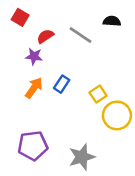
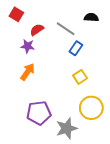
blue rectangle: (62, 84) -> (76, 48), moved
yellow circle: (117, 115) -> (91, 108), moved
purple pentagon: (33, 146) -> (39, 113), moved

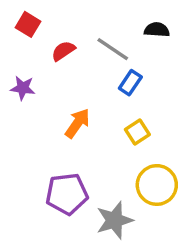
purple star: (28, 46) -> (23, 88), moved
orange arrow: (28, 72) -> (77, 123), moved

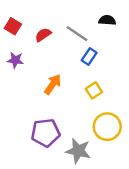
red square: (28, 24) -> (13, 26), moved
gray star: (114, 220) -> (78, 151), turned 30

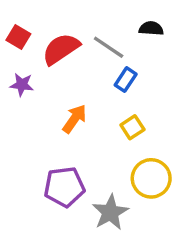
red semicircle: (43, 35) -> (61, 49), size x1.6
gray star: (78, 151) -> (110, 212), turned 30

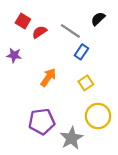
black semicircle: (151, 28) -> (98, 19), turned -48
red square: (18, 37) -> (23, 21), moved
red semicircle: (61, 49) -> (39, 32), size x0.6

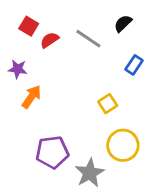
blue rectangle: (81, 52) -> (134, 65), moved
orange arrow: (48, 77) -> (32, 97), moved

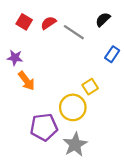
red semicircle: (50, 40) -> (48, 23), moved
orange arrow: (32, 97) -> (26, 81), turned 108
yellow circle: (123, 145) -> (73, 107), moved

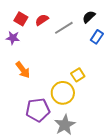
gray line: (74, 32) -> (64, 28), turned -66
blue rectangle: (112, 54) -> (97, 37), moved
purple star: (15, 58) -> (13, 38), moved

